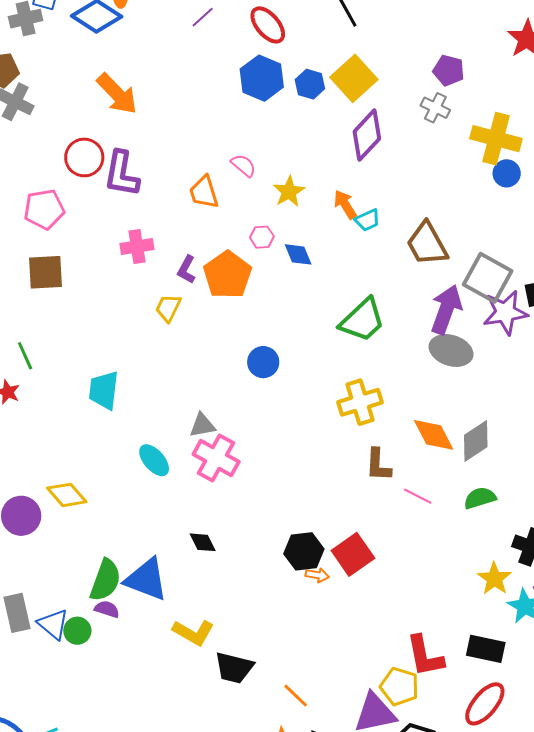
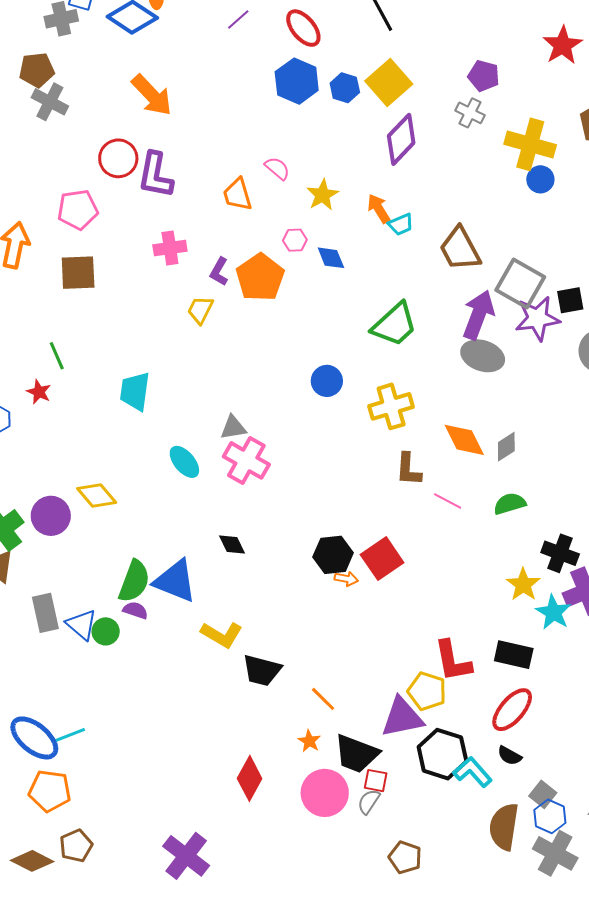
blue circle: (263, 362) -> (327, 381), moved
gray diamond: (476, 441) -> (506, 447), size x0.7

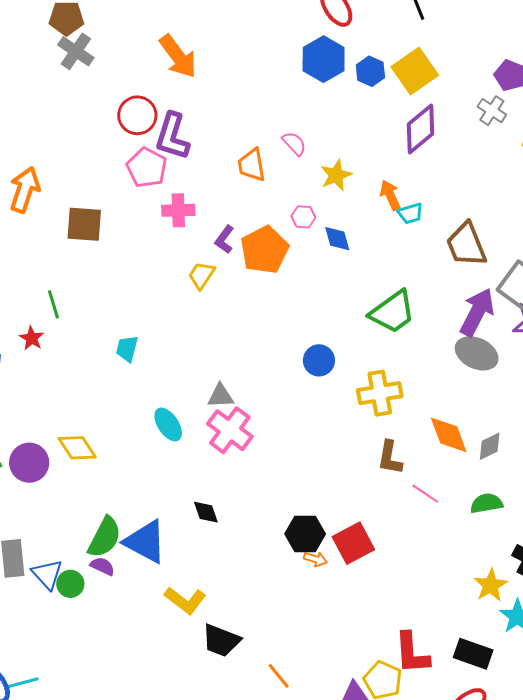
pink pentagon: (78, 210) -> (147, 168), moved, turned 30
cyan trapezoid: (135, 391) -> (127, 349), size x0.7

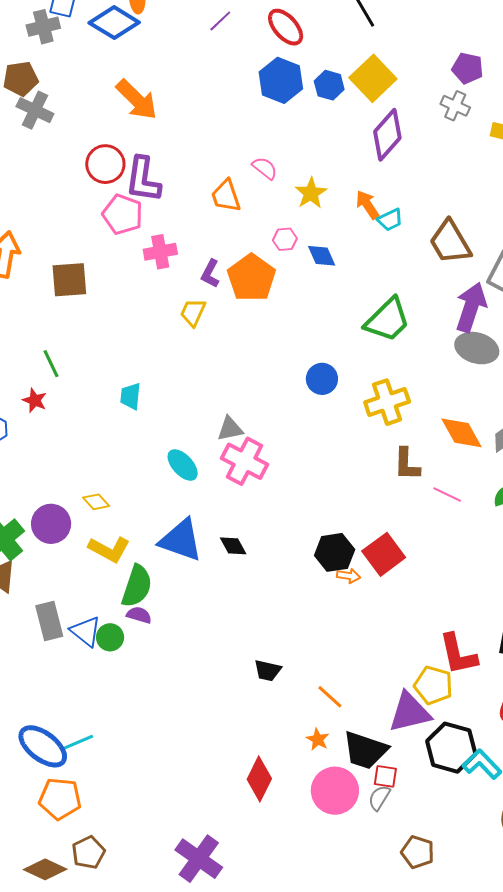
yellow diamond: (77, 448) -> (96, 502), size x0.7
blue triangle: (145, 542) -> (181, 540), moved
yellow L-shape: (185, 600) -> (109, 549), moved
black trapezoid: (221, 640) -> (268, 670), size x0.7

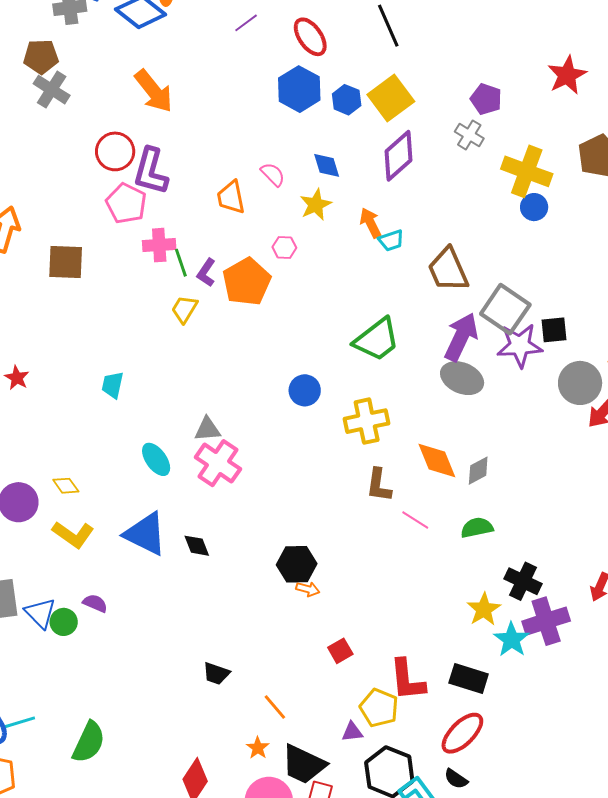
blue diamond: (322, 256) -> (327, 165), moved
green line: (51, 364) -> (181, 263), moved
red square: (384, 554) -> (340, 651), moved, size x0.6
green semicircle: (137, 586) -> (89, 742), moved
purple triangle: (410, 712) -> (352, 732), size x0.5

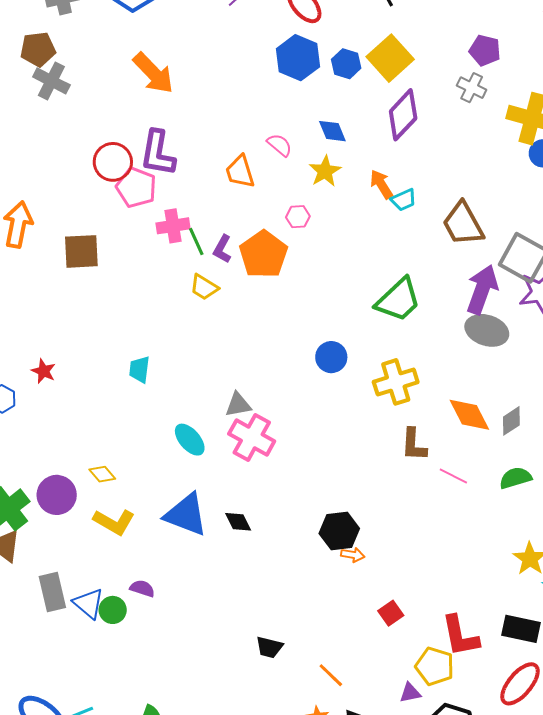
red circle: (115, 151) -> (113, 162), moved
yellow trapezoid: (184, 309) -> (204, 287), turned -84

